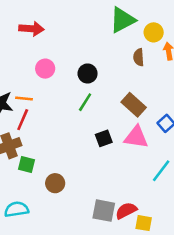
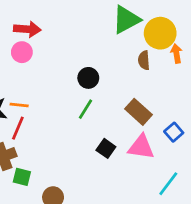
yellow circle: (154, 32) -> (160, 33), size x1.5
pink circle: (45, 69) -> (22, 52), moved
black square: (104, 138) -> (106, 148), turned -35

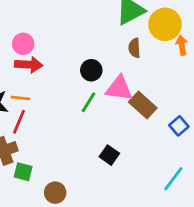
red arrow: (27, 29) -> (29, 65), moved
brown semicircle: (144, 60) -> (134, 48), moved
pink triangle: (141, 147) -> (119, 88), moved
black square: (106, 148) -> (109, 155), moved

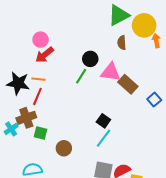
red arrow: (29, 65) -> (45, 55), turned 138
green line: (89, 102) -> (81, 76), moved
cyan line: (173, 179) -> (103, 138), moved

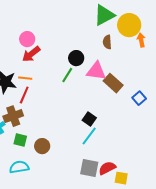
green square: (41, 133) -> (20, 140), moved
brown circle: (64, 148) -> (42, 146), moved

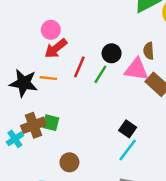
brown semicircle: (107, 42) -> (149, 51), moved
red line: (24, 95) -> (79, 67), moved
green square: (20, 140) -> (51, 123), moved

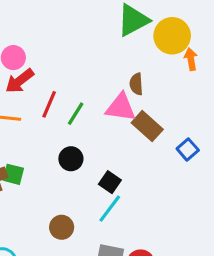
black circle: (112, 53) -> (71, 159), moved
brown circle: (69, 162) -> (62, 227), moved

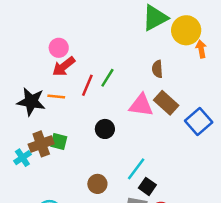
pink triangle: (121, 107) -> (141, 105), moved
green line: (76, 114) -> (107, 78), moved
blue square: (188, 149) -> (199, 121), size x1.5
black square: (110, 182) -> (147, 186), moved

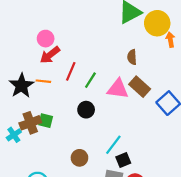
green line: (107, 78) -> (90, 80), moved
black star: (31, 101) -> (21, 86), turned 30
black square: (147, 186) -> (123, 160), turned 32

